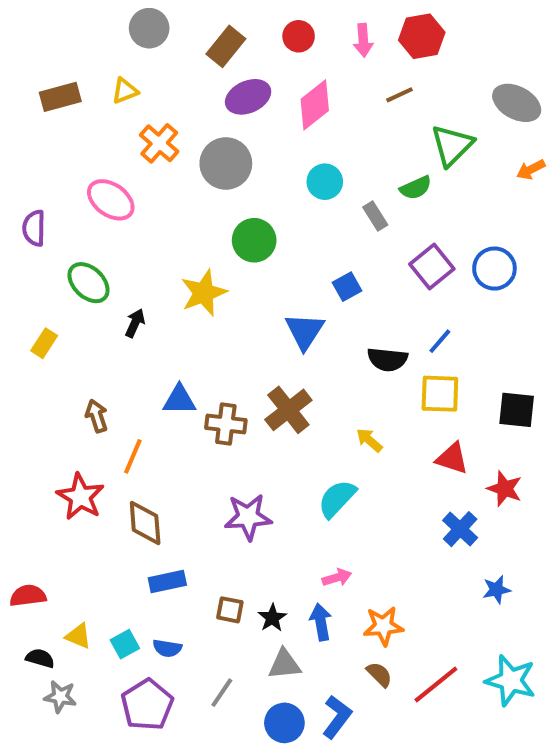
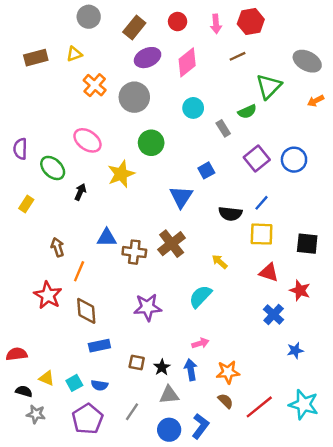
pink ellipse: (111, 200) -> (87, 140), moved
purple semicircle: (34, 228) -> (20, 149), moved

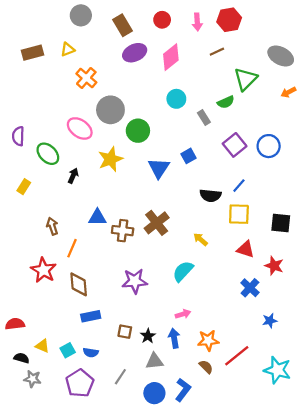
brown rectangle: (134, 28) -> (123, 25), turned -70
gray circle: (134, 97) -> (110, 110), moved
blue triangle: (181, 197) -> (159, 168), moved
red line: (259, 407) -> (237, 356), moved

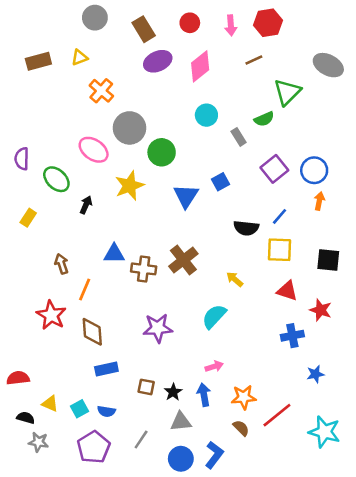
orange arrow: (288, 92) -> (319, 201), moved, turned 128
blue cross: (250, 288) -> (292, 336), turned 36

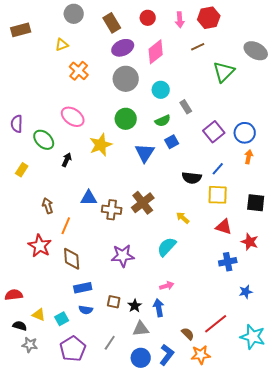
brown rectangle: (38, 61) -> (21, 30), moved
green semicircle: (264, 119) -> (163, 121), moved
gray circle: (130, 128) -> (126, 79), moved
orange star: (244, 397) -> (201, 355), moved
blue semicircle: (106, 411) -> (86, 310), moved

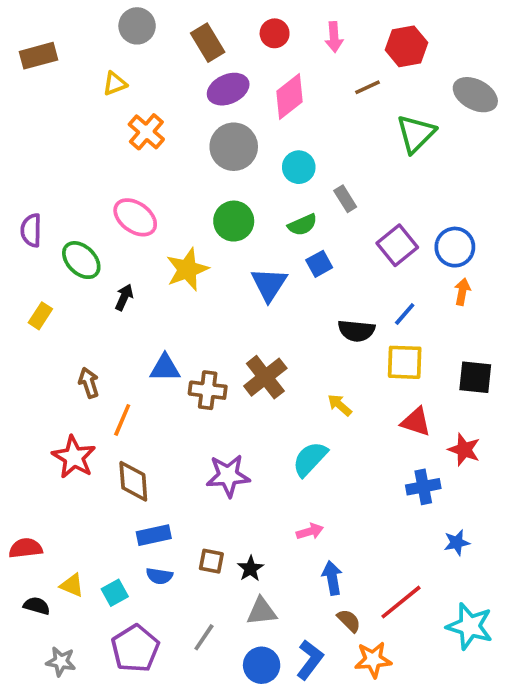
red hexagon: (209, 18) -> (407, 46), moved
blue arrow: (159, 308) -> (332, 578), moved
gray star: (30, 345) -> (61, 662), moved

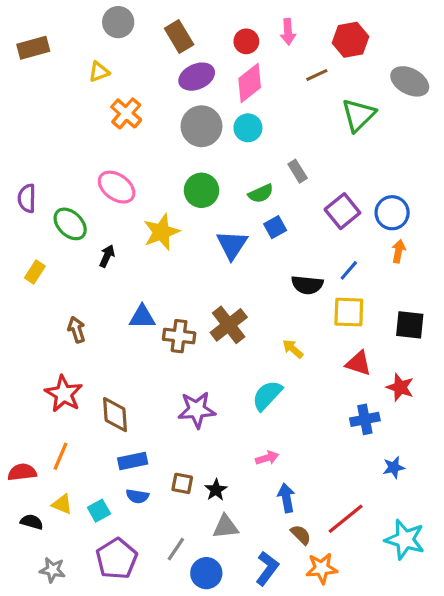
red circle: (275, 33) -> (246, 41), moved
cyan circle: (299, 167) -> (248, 128), moved
orange line: (122, 420) -> (61, 456), moved
blue circle: (262, 665) -> (206, 573), moved

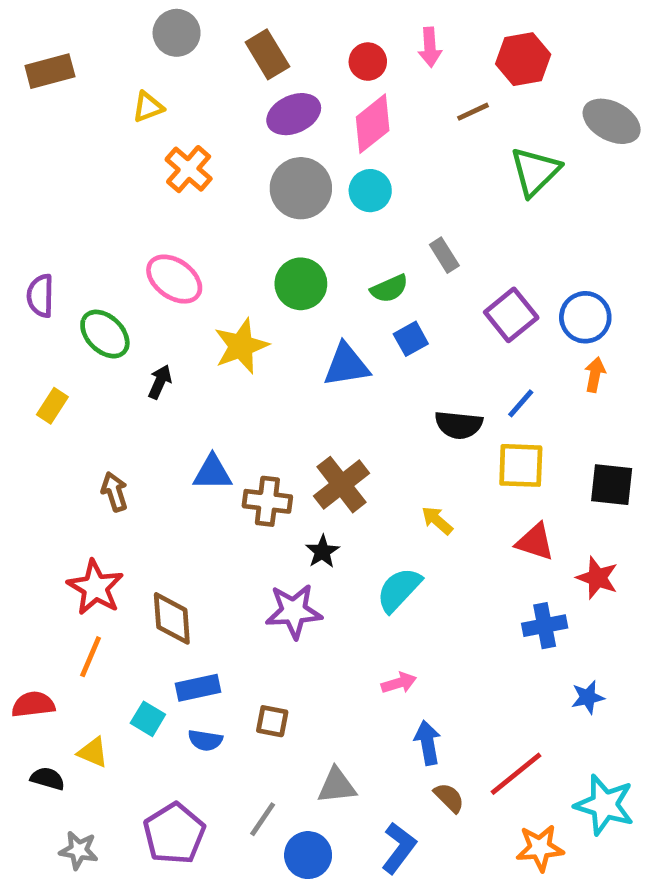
blue triangle: (232, 245) -> (346, 365), turned 48
orange line: (61, 456) -> (91, 657), moved
black star: (216, 490) -> (322, 552), moved
cyan square: (99, 511) -> (148, 719), moved, turned -30
orange star: (322, 568) -> (540, 848), moved

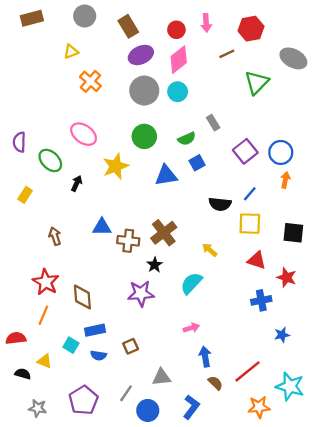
brown rectangle: (50, 71) -> (32, 18), moved
brown square: (272, 721) -> (131, 346), turned -35

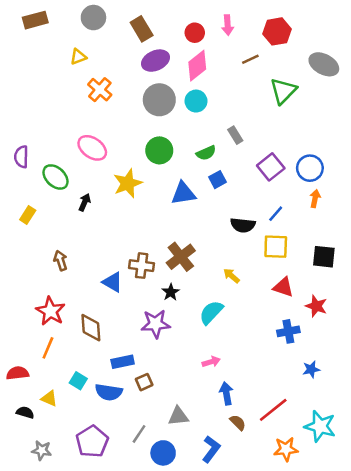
blue triangle: (102, 227) -> (112, 282), moved, turned 30
blue rectangle: (95, 330) -> (123, 362), moved
blue semicircle: (98, 355) -> (109, 392), size x1.5

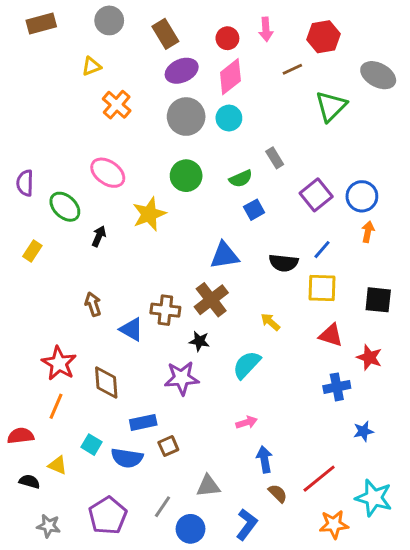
blue triangle: (183, 193) -> (224, 255), moved
brown arrow: (61, 261) -> (93, 304), moved
black star: (171, 292) -> (199, 341), turned -30

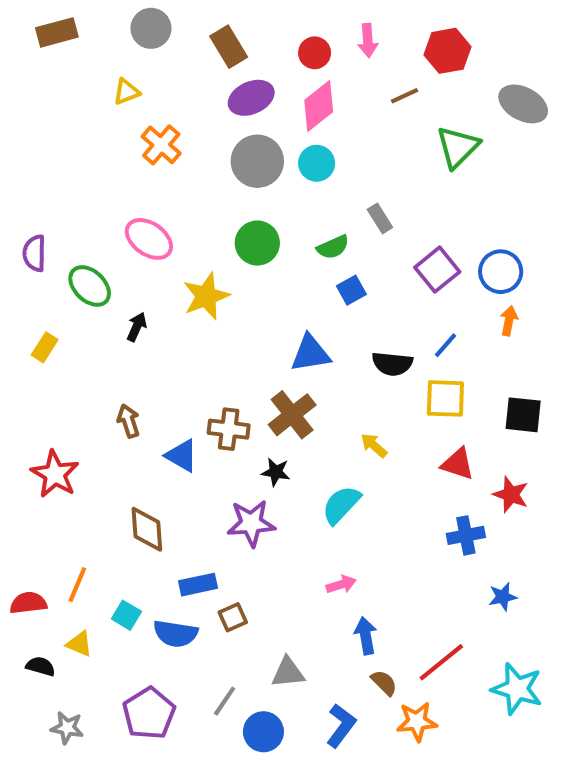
red star: (59, 363) -> (55, 474), moved
orange line: (56, 406) -> (77, 585), moved
orange star: (334, 524) -> (417, 722), moved

